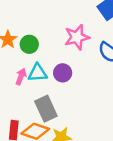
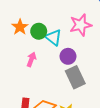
cyan triangle: (38, 73) -> (53, 37), moved, turned 42
gray rectangle: (46, 109) -> (75, 77), moved

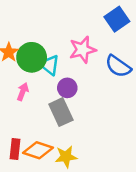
green circle: (39, 31) -> (32, 57), size x1.5
gray rectangle: (75, 77) -> (61, 112), moved

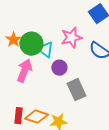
pink arrow: (23, 92) -> (24, 71), size x1.6
gray rectangle: (61, 112) -> (76, 90), moved

